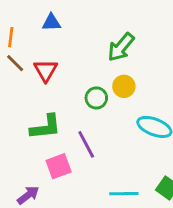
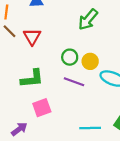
yellow circle: (124, 86) -> (90, 61), moved
purple line: (86, 144) -> (74, 82), moved, turned -42

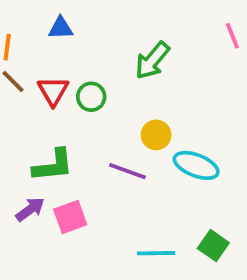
green circle: (70, 57) -> (91, 97), moved
purple arrow: (19, 129) -> (30, 209), moved

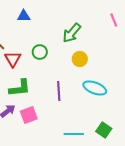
red triangle: (53, 91) -> (13, 59), moved
yellow circle: (156, 135) -> (80, 59), moved
purple line: (127, 171) -> (59, 91), turned 66

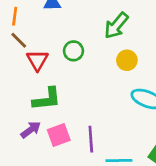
purple line: (59, 91) -> (91, 139), moved

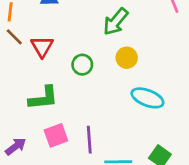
green circle: (73, 51) -> (82, 65), moved
red triangle: (37, 60) -> (42, 47), moved
purple arrow: (31, 130) -> (16, 146), moved

